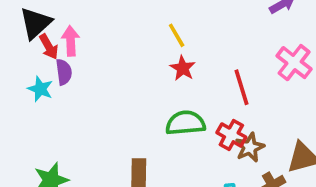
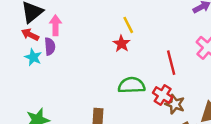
red arrow: (49, 47) -> (30, 35), moved, turned 144
red star: (183, 68) -> (121, 44), moved
brown star: (250, 147) -> (175, 104), turned -30

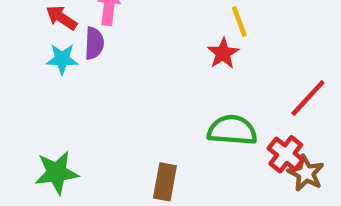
cyan star: (33, 57) -> (62, 59), turned -30
red line: (171, 63) -> (308, 98), turned 50

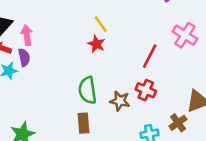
green semicircle: (232, 130) -> (87, 90), moved, turned -88
brown star: (306, 173) -> (120, 101), moved

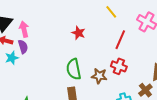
yellow line: (101, 24) -> (111, 12), moved

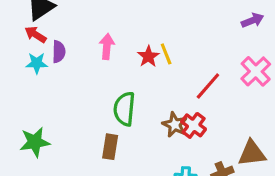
yellow line: (111, 12) -> (166, 54), moved
pink arrow: (24, 29) -> (107, 47), moved
brown star: (99, 76) -> (175, 125), moved

